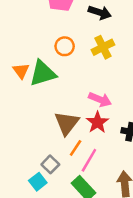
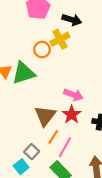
yellow cross: (103, 47) -> (60, 39), moved

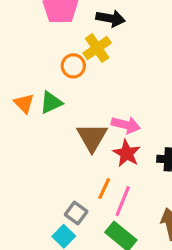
green triangle: (24, 73) -> (51, 103), size x0.7
brown triangle: (45, 116) -> (92, 137), moved

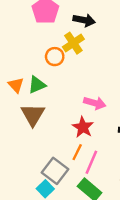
brown triangle: (92, 137) -> (33, 115), moved
red star: (127, 153) -> (83, 127), moved
gray square: (76, 213) -> (55, 171), size x1.5

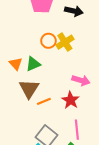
yellow cross: (73, 43) -> (65, 42), moved
orange line: (77, 152) -> (44, 101), moved, turned 40
pink line: (91, 162) -> (77, 130), turned -30

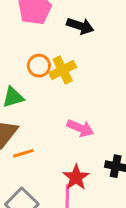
red star: (71, 100) -> (76, 177), moved

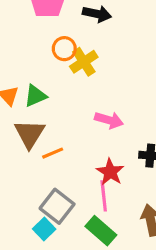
orange circle: (39, 66) -> (64, 49), moved

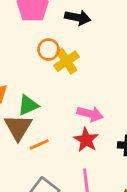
green triangle: (35, 96) -> (28, 105), moved
red star: (110, 172) -> (86, 140), moved

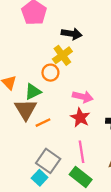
black arrow: (78, 18) -> (72, 34), moved
orange circle: (48, 50) -> (50, 73), moved

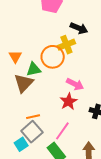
orange circle: (50, 73) -> (53, 57), size x1.5
orange line: (43, 123) -> (33, 117), moved
pink line: (82, 152) -> (62, 131), turned 30

